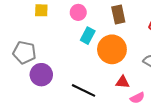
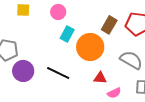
brown rectangle: (118, 14) -> (109, 25), moved, turned 42
black line: (83, 90) -> (58, 73), moved

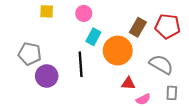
black line: (58, 73) -> (81, 64), moved, turned 60

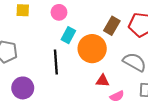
purple circle: (47, 76) -> (23, 88), moved

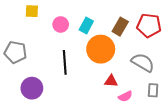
pink circle: (59, 12) -> (61, 24), moved
cyan rectangle: (68, 35) -> (86, 26), moved

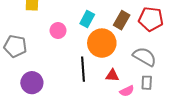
pink circle: (61, 24) -> (58, 31), moved
black line: (65, 62) -> (83, 69), moved
gray rectangle: (153, 90) -> (147, 83), moved

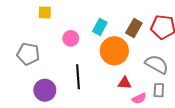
black line: (83, 69) -> (78, 77), moved

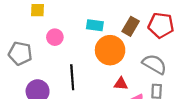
cyan rectangle: (100, 27) -> (95, 25), turned 70
pink circle: (71, 38) -> (55, 37), moved

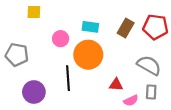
pink circle: (55, 37) -> (61, 39), moved
orange circle: (110, 50) -> (88, 55), moved

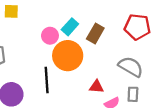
cyan rectangle: (90, 27) -> (70, 27), turned -56
brown rectangle: (126, 28) -> (95, 33), moved
pink circle: (61, 39) -> (50, 36), moved

